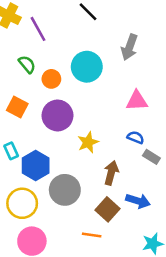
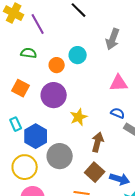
green semicircle: (27, 64) -> (29, 53), turned -42
cyan circle: (87, 67) -> (78, 55), size x0.7
orange circle: (51, 79) -> (57, 65), moved
blue arrow: (138, 201) -> (120, 179), moved

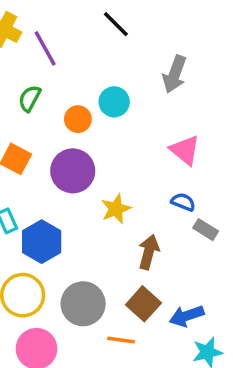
green semicircle: (29, 53) -> (30, 98), turned -70
pink triangle: (119, 83) -> (185, 150), turned 42
gray circle: (60, 156) -> (83, 304), moved
blue arrow: (120, 179) -> (187, 316), turned 144

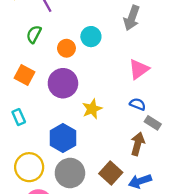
pink triangle: (185, 150) -> (139, 69), turned 45
blue hexagon: (42, 242) -> (63, 138), moved
brown arrow: (149, 252) -> (138, 144), moved

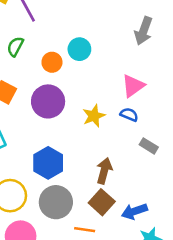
gray arrow: (132, 18) -> (144, 31), moved
blue semicircle: (138, 104) -> (129, 115), moved
yellow star: (92, 109) -> (94, 116), moved
brown arrow: (138, 144) -> (104, 171), moved

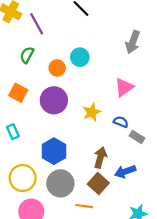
blue semicircle: (129, 115) -> (121, 122), moved
blue arrow: (134, 211) -> (125, 172), moved

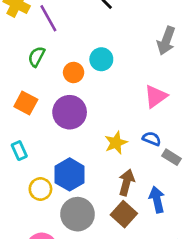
yellow star: (92, 112) -> (116, 143), moved
blue arrow: (125, 172) -> (157, 200), turned 96
yellow circle: (23, 178) -> (40, 189), moved, size x0.7

